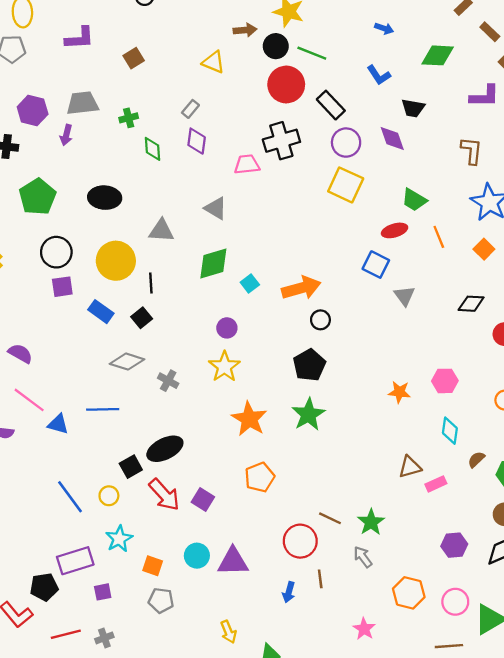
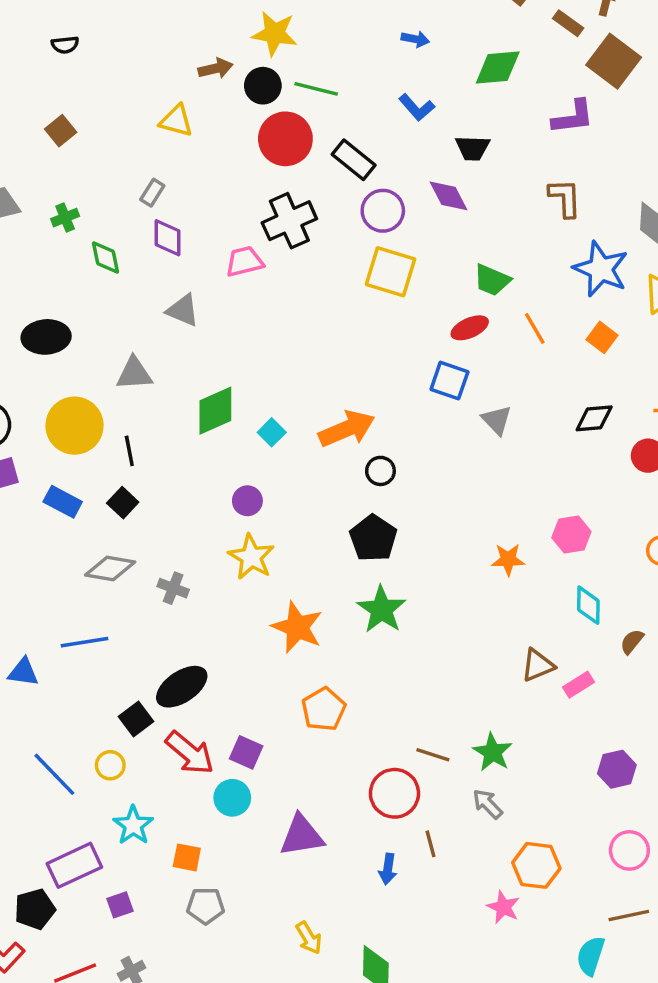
gray triangle: (216, 208) -> (183, 310), moved
cyan circle: (197, 556) -> (232, 798), moved
orange hexagon: (409, 593) -> (536, 865), moved

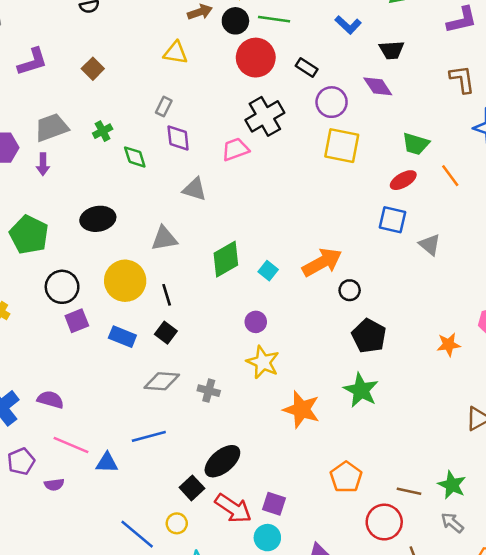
black rectangle: (354, 160) -> (307, 67), size x0.7
black pentagon: (373, 538) -> (369, 336), moved
orange pentagon: (324, 709) -> (346, 477), moved

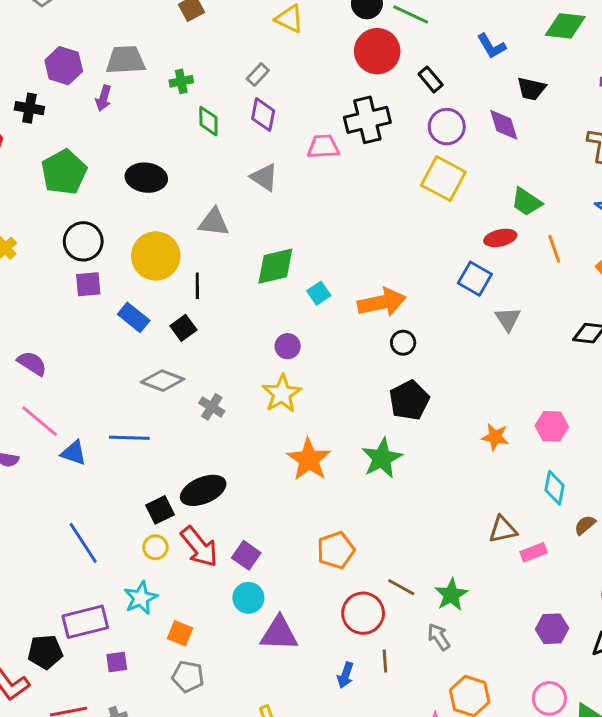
yellow circle: (177, 523) -> (155, 547), moved
cyan circle: (267, 538) -> (248, 598), moved

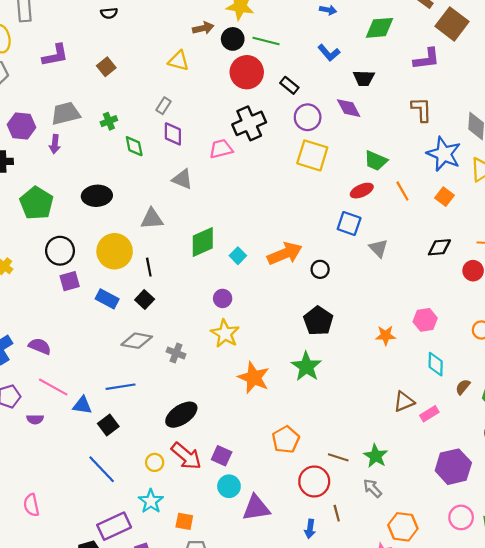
black circle: (403, 343) -> (320, 269), moved
black square: (160, 510) -> (108, 425), moved
purple hexagon: (552, 629) -> (453, 467), size x1.5

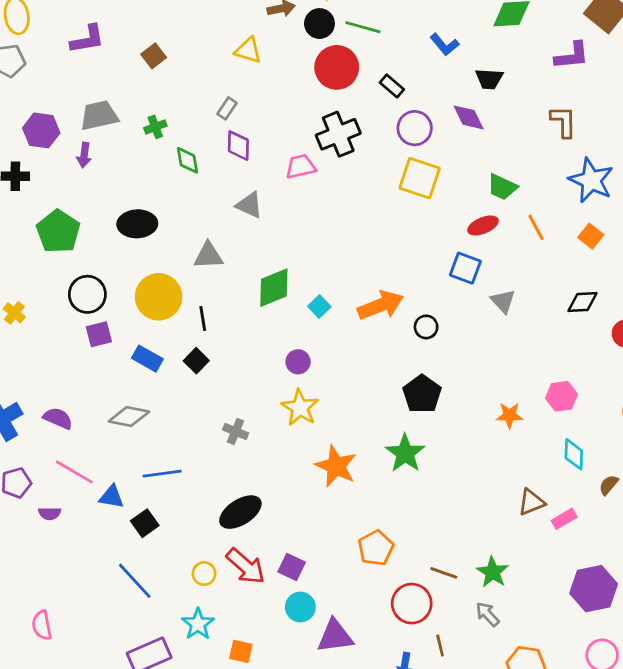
gray diamond: (137, 341) -> (129, 417), moved

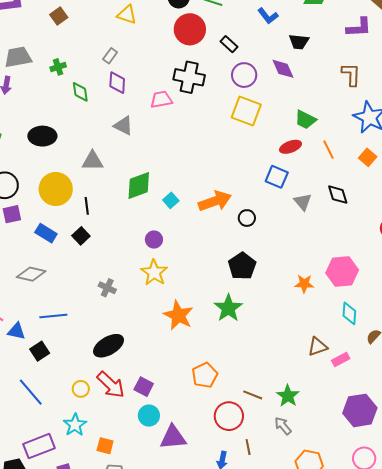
black cross: (338, 134) -> (189, 77), turned 32
black diamond: (583, 302) -> (338, 195), moved, turned 75
pink hexagon: (562, 396) -> (342, 272), size x1.4

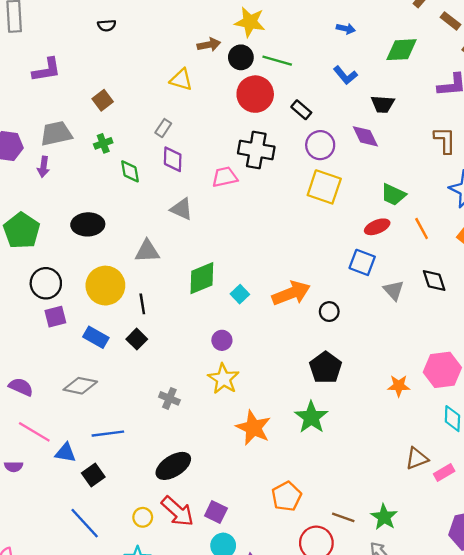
brown square: (59, 16) -> (103, 100), moved

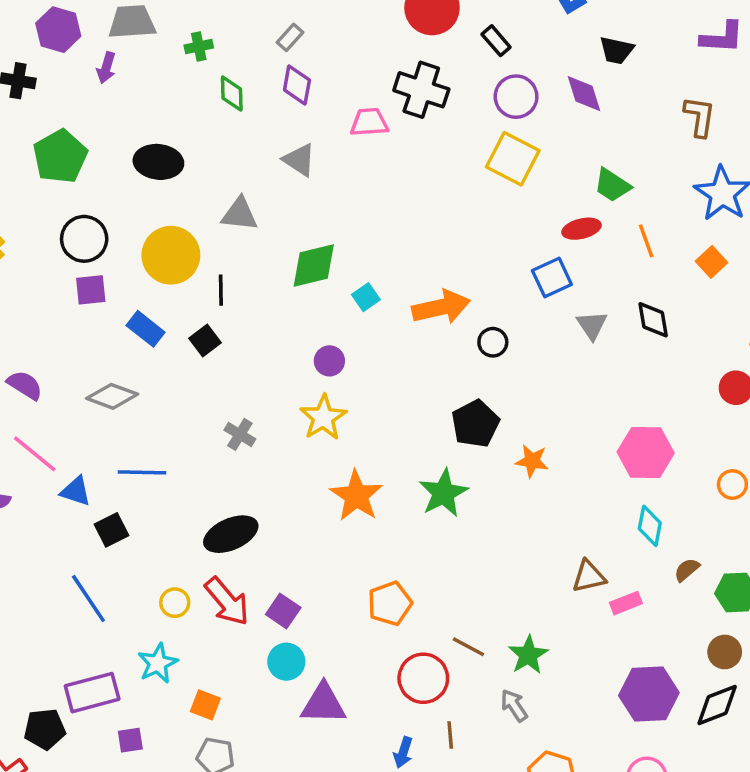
blue square: (362, 262) -> (552, 278), turned 36
orange star: (399, 386) -> (532, 461), moved

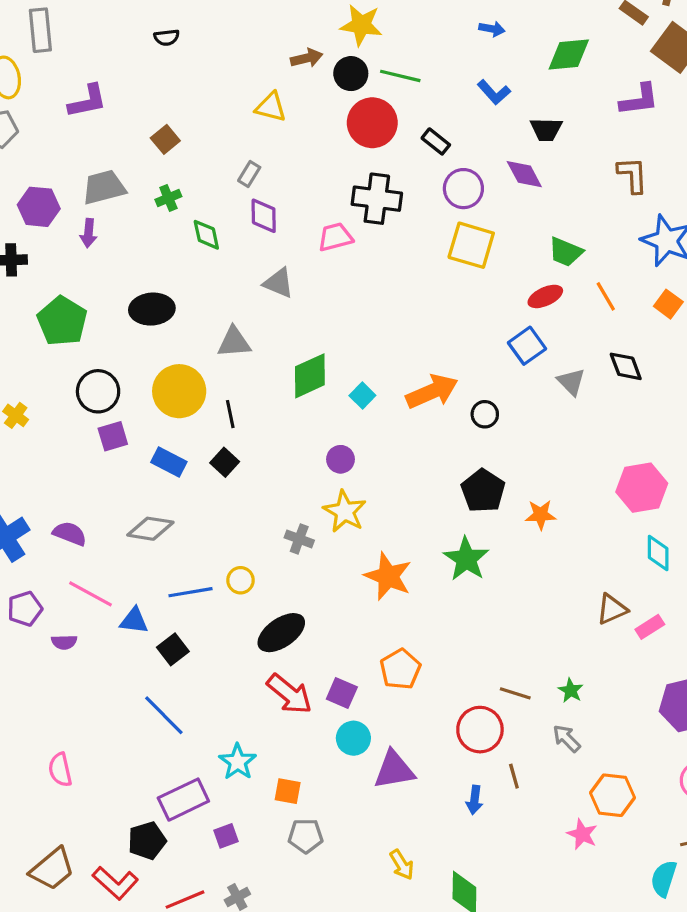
gray cross: (240, 434) -> (299, 539), moved
yellow circle: (175, 603) -> (240, 580), moved
orange pentagon: (390, 603) -> (400, 669), moved
green star: (528, 655) -> (571, 690), size x0.7

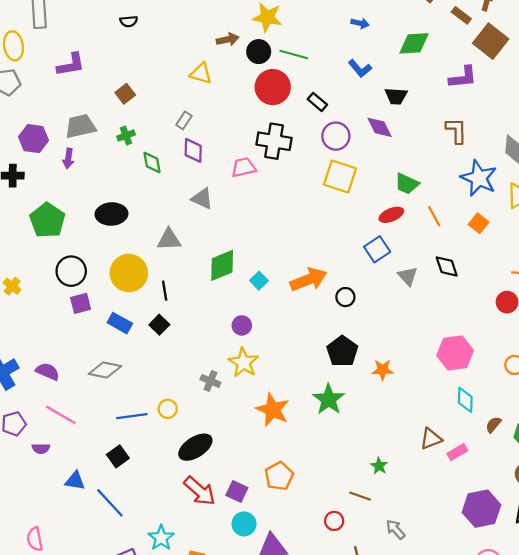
blue triangle: (134, 621) -> (75, 481), moved
green star: (571, 690) -> (379, 466), moved
red circle: (480, 730) -> (334, 521), size x0.6

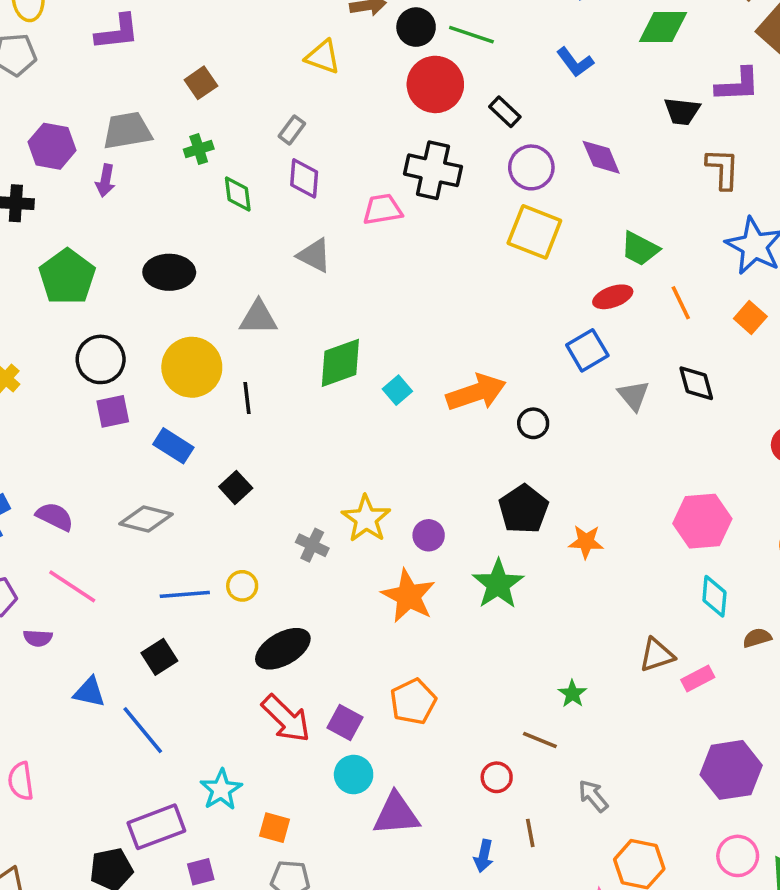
black trapezoid: (396, 96) -> (682, 111), moved
black square: (159, 325) -> (236, 487), moved
purple circle: (242, 325) -> (429, 535), moved
brown semicircle: (493, 425) -> (757, 638), turned 30

